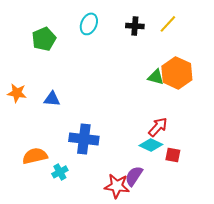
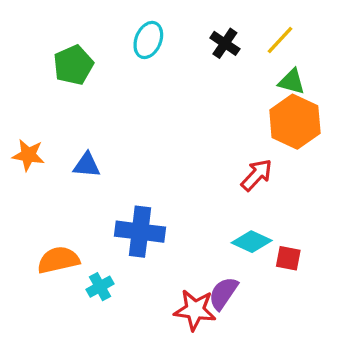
black cross: (135, 26) -> (225, 43), turned 30
green triangle: (156, 77) -> (292, 82), moved
red arrow: (158, 127) -> (257, 175), moved

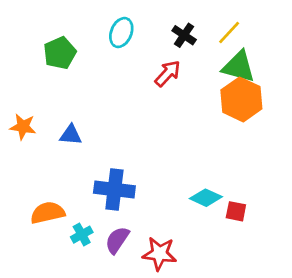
green triangle: (292, 82) -> (239, 67), size x1.5
red arrow: (257, 175) -> (168, 73), moved
purple semicircle: (223, 293) -> (117, 240), moved

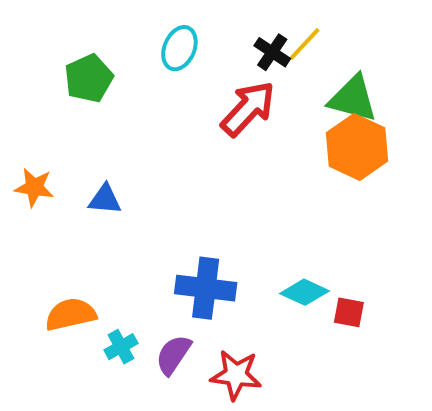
yellow line: (229, 32) -> (305, 44), moved
red arrow: (168, 73) -> (248, 109), size x1.4
blue cross: (114, 189) -> (206, 288), moved

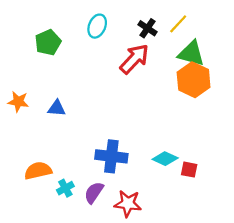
yellow line: (305, 44) -> (178, 24), moved

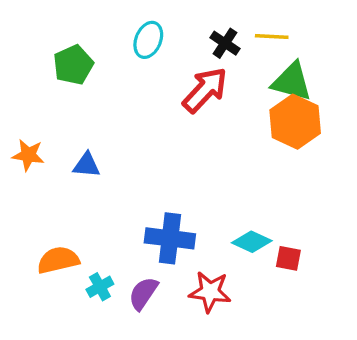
yellow line: (178, 24) -> (272, 37), turned 50
red star: (128, 203) -> (210, 292), moved

